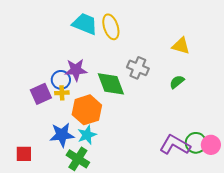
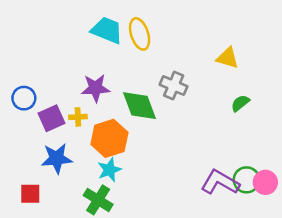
blue circle: (61, 80) -> (24, 98), moved
green semicircle: (177, 82) -> (240, 103), moved
blue star: (62, 135) -> (57, 158), moved

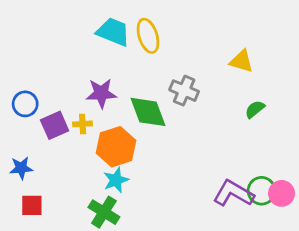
blue star: (57, 158) -> (21, 168), moved, size x0.7

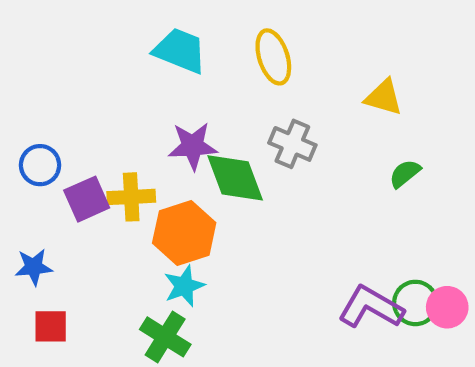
yellow ellipse: (148, 36) -> (273, 57), moved
purple star: (101, 93) -> (193, 146), moved
yellow cross: (83, 124) -> (131, 197), size x1.5

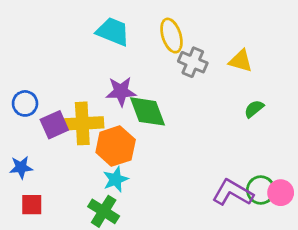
gray cross: (292, 144) -> (193, 62), moved
yellow cross: (131, 197) -> (82, 123), size x1.4

